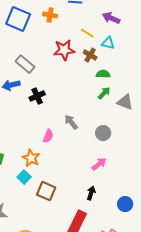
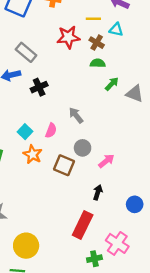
yellow line: (87, 33) -> (93, 19), turned -32
green semicircle: (103, 74) -> (98, 63), moved
gray circle: (103, 133) -> (83, 148), moved
cyan square: (24, 177) -> (25, 132), moved
brown square: (46, 191) -> (64, 165), moved

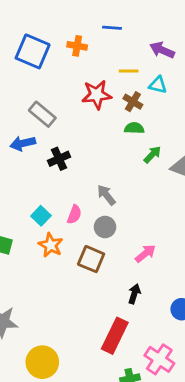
gray circle: (83, 148) -> (105, 227), moved

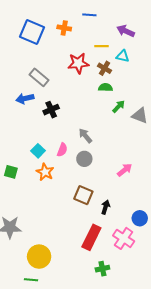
pink arrow: (145, 253) -> (125, 170), moved
brown square: (91, 259) -> (83, 195), moved
pink cross: (159, 359) -> (124, 238), moved

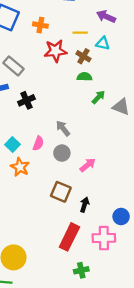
orange cross: (64, 28) -> (40, 25), moved
pink arrow: (125, 170) -> (88, 165), moved
pink cross: (124, 238) -> (104, 238), turned -35

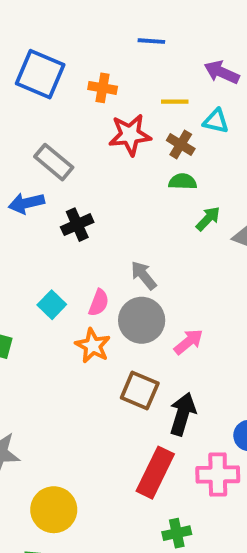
gray circle: (62, 153) -> (142, 320), size x1.5
orange star: (20, 167) -> (93, 346), moved
black arrow: (85, 205) -> (183, 414), size x1.5

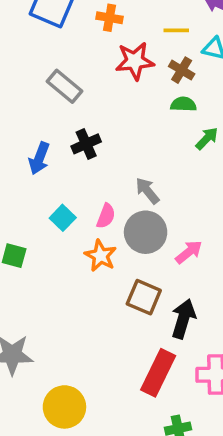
blue arrow: (26, 203) -> (39, 158), moved, turned -56

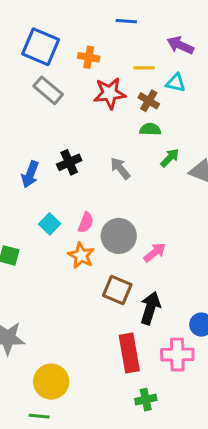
gray rectangle: (64, 86) -> (48, 90), moved
gray arrow: (147, 191) -> (120, 168), moved
red rectangle: (158, 373) -> (129, 353), turned -36

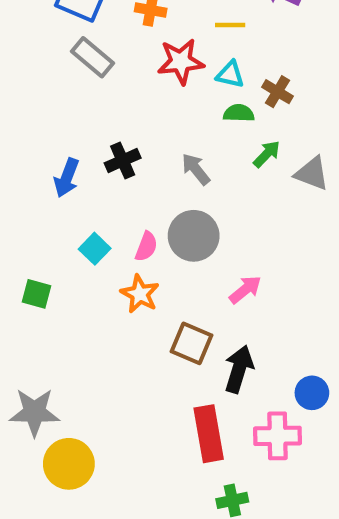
cyan triangle: (176, 83) -> (230, 74), moved
brown cross: (149, 101) -> (278, 92), moved
gray circle: (119, 236) -> (194, 236), moved
yellow circle: (51, 382) -> (69, 464), moved

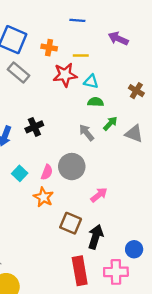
yellow line: (230, 25) -> (81, 56), moved
brown cross: (278, 92) -> (136, 91), moved
gray arrow: (196, 169) -> (86, 133), moved

